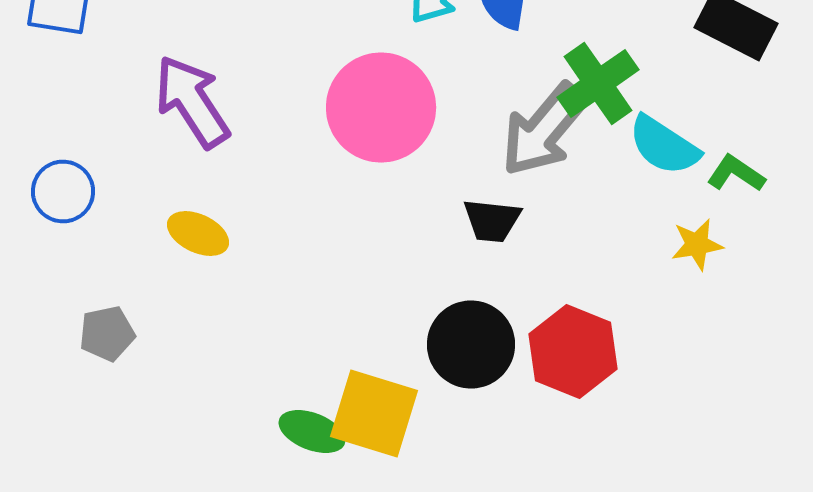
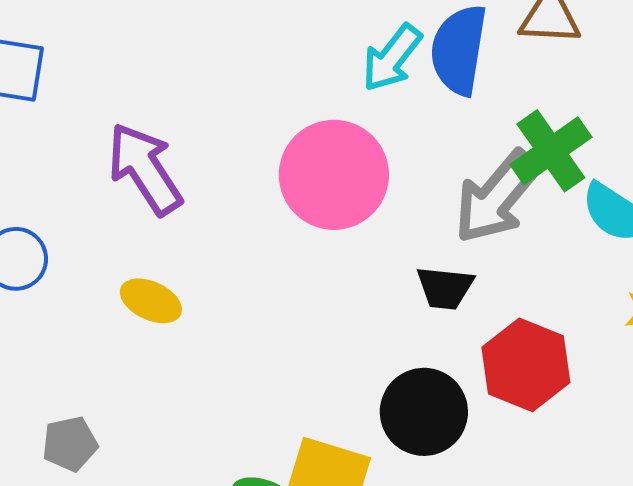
gray pentagon: (107, 334) -> (70, 444), moved
red hexagon: (573, 352) -> (526, 365), moved

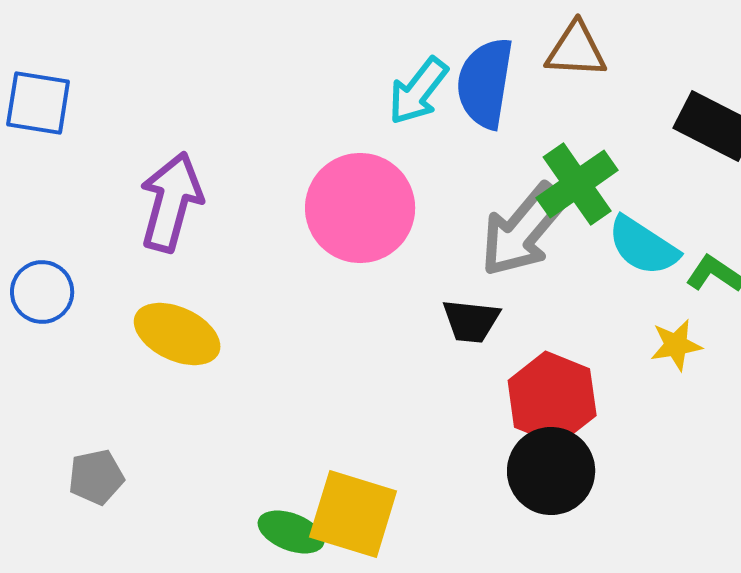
purple arrow: (145, 169) -> (171, 202), turned 48
yellow ellipse: (151, 301) -> (177, 334), size x1.4
black circle: (424, 412) -> (551, 471), moved

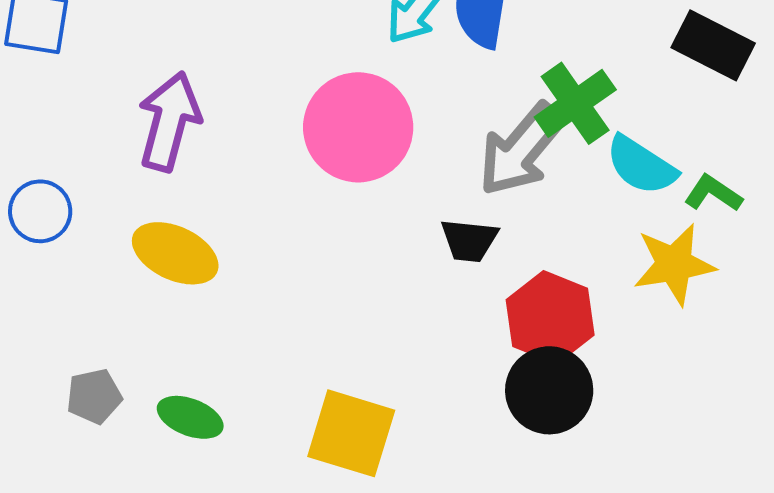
yellow star: (676, 345) -> (674, 264), size x1.6
green ellipse: (291, 532) -> (190, 417), moved

